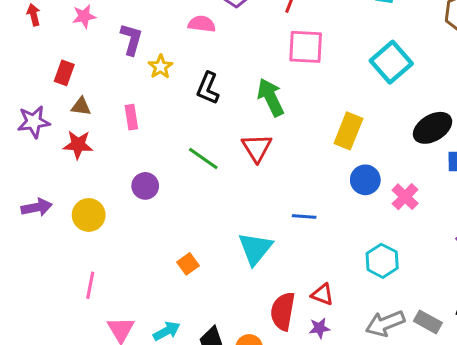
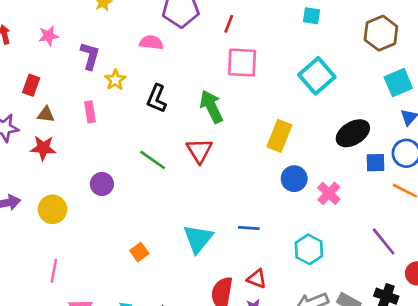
pink rectangle: (131, 117) -> (90, 112), moved
blue line: (304, 217) -> (249, 228), moved

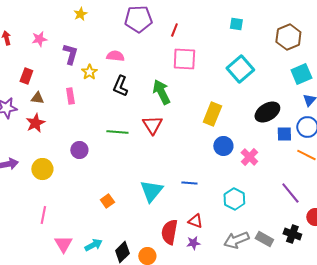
pink semicircle: (151, 42) -> (115, 56), moved
red star: (43, 148) -> (35, 123), turned -30
green line: (153, 160) -> (117, 132), turned -30

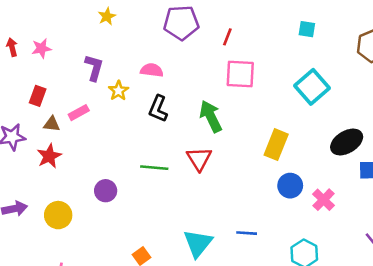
pink star: (39, 39) -> (41, 48), moved
pink rectangle: (70, 96) -> (79, 113), moved, turned 70

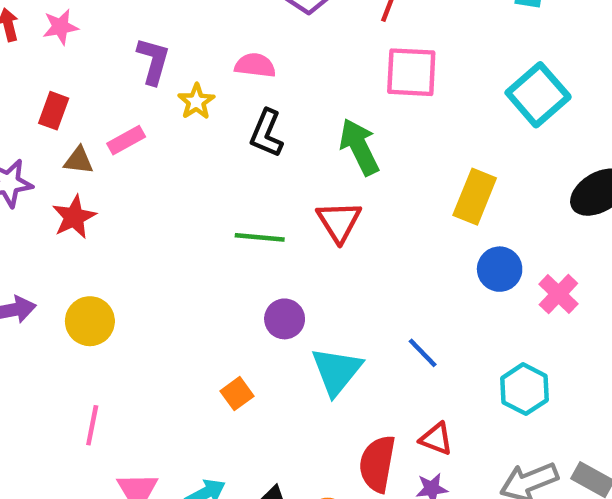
purple circle: (106, 191) -> (285, 319), moved
blue line: (247, 233) -> (423, 353), turned 42

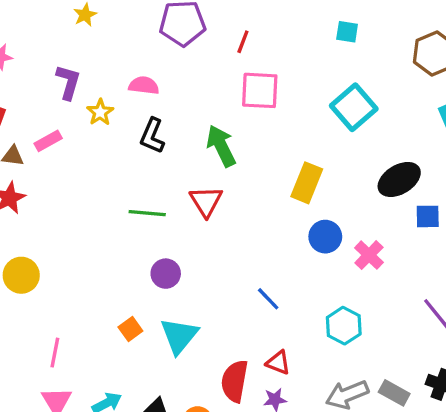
cyan triangle: (337, 371) -> (179, 336), moved
pink line: (92, 425) -> (55, 353), moved

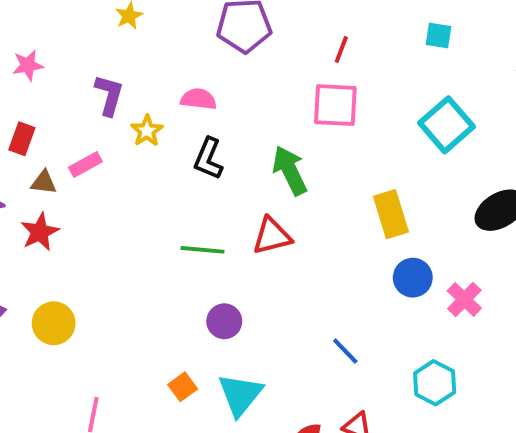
red line: (243, 42) -> (341, 49), moved
yellow rectangle: (307, 183) -> (391, 214), turned -39
red triangle: (206, 201) -> (272, 236), turned 48

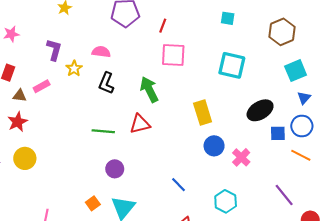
red line: (341, 49) -> (163, 26), moved
cyan square: (446, 125) -> (232, 65), turned -36
yellow circle: (54, 323) -> (25, 158), moved

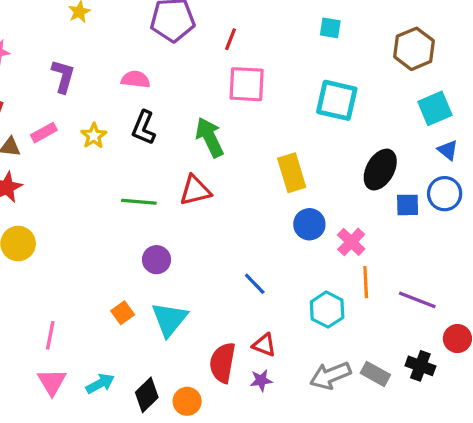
yellow star: (74, 69) -> (94, 136), moved
blue triangle: (304, 98) -> (448, 150), turned -32
black ellipse: (260, 110) -> (380, 170), turned -30
orange line: (301, 155) -> (366, 282), moved, turned 60
purple line: (284, 195) -> (417, 300), turned -30

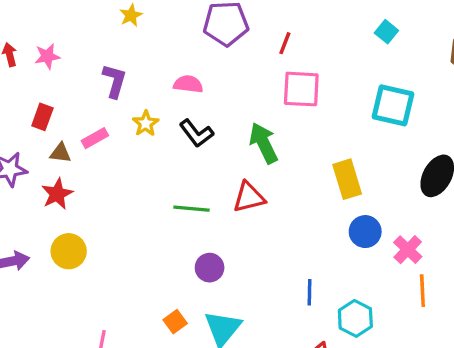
cyan square: (330, 28) -> (386, 32), turned 30
black L-shape: (144, 128) -> (196, 133), turned -60
yellow star: (94, 136) -> (146, 123), moved
blue line: (255, 284) -> (309, 292), turned 45
cyan hexagon: (327, 310) -> (355, 318), moved

